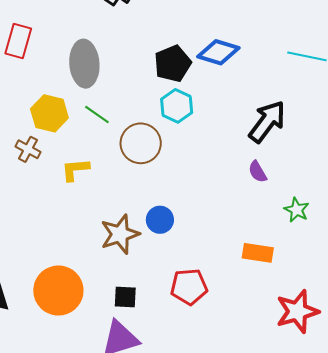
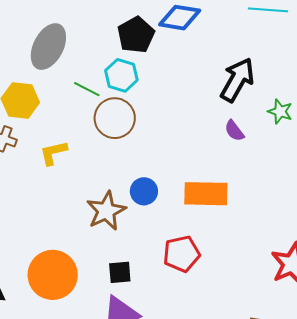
gray ellipse: (84, 64) -> (48, 47), turned 39
cyan hexagon: (177, 106) -> (121, 75), moved
green line: (97, 114) -> (87, 89), moved
green star: (297, 210) -> (280, 111), moved
orange rectangle: (258, 253) -> (206, 194), moved, size x1.4

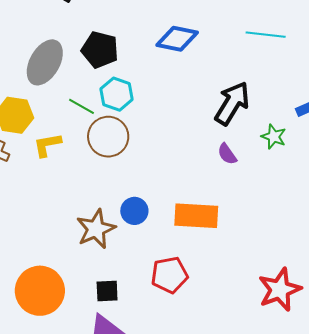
black pentagon: (136, 35) -> (100, 50), moved, turned -30
yellow L-shape: (53, 153) -> (47, 145), moved

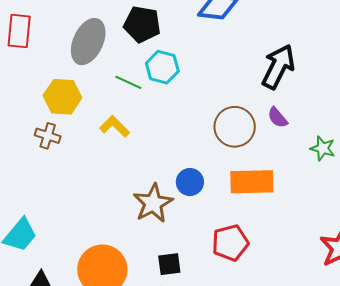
brown circle: (108, 137) -> (235, 127), moved
green star: (274, 137) -> (323, 148), moved
yellow L-shape: (47, 145) -> (115, 126), moved, turned 60

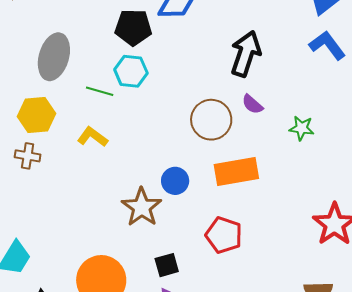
black pentagon: (142, 24) -> (133, 27), moved
red pentagon: (230, 243) -> (224, 235), turned -30

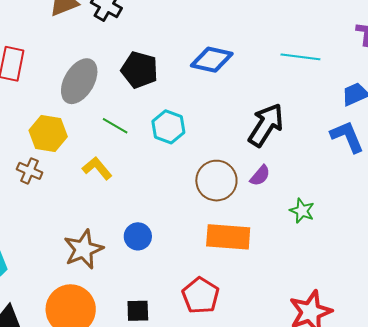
black pentagon: (133, 27) -> (140, 70), moved
cyan hexagon: (131, 71) -> (168, 127), moved
purple semicircle: (252, 104) -> (260, 176), turned -105
blue circle: (175, 181) -> (138, 236), moved
brown star: (142, 207) -> (83, 249), moved

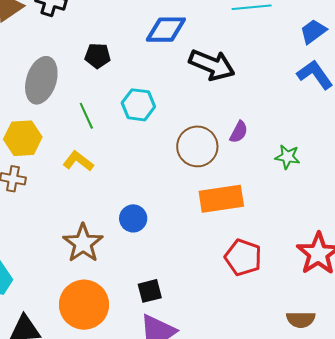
black pentagon: (140, 70) -> (98, 56), size x0.7
black arrow: (266, 125) -> (212, 65), moved, turned 93
green line: (115, 126) -> (86, 116), turned 48
red pentagon: (201, 296) -> (243, 257), moved

